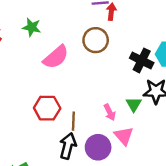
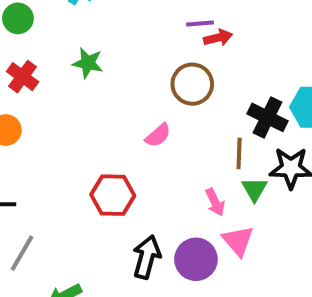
red arrow: (111, 12) -> (218, 38), turned 70
pink semicircle: (56, 57) -> (158, 135), moved, size x0.6
brown line: (73, 121) -> (239, 154), moved

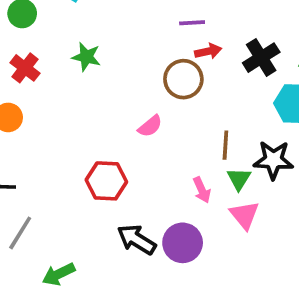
red arrow: (218, 38) -> (208, 51), moved
black cross: (267, 117) -> (261, 58), moved, turned 30
pink triangle: (238, 241) -> (245, 215), moved
black arrow: (147, 257) -> (137, 240), turned -75

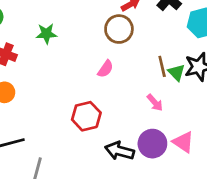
green triangle: (239, 179) -> (176, 73), moved
pink triangle: (245, 215) -> (183, 142), moved

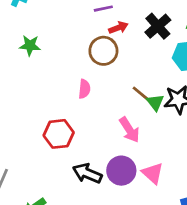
brown line: (162, 66) -> (142, 94), turned -45
pink semicircle: (105, 69) -> (84, 89), turned -36
pink arrow: (155, 103) -> (129, 130), size x1.4

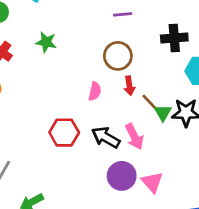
black cross: (158, 26) -> (174, 38), turned 30
red arrow: (118, 28) -> (129, 86), moved, turned 96
black arrow: (87, 173) -> (106, 137), moved

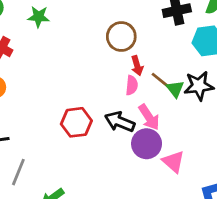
green star: (46, 42) -> (39, 17), moved
pink semicircle: (95, 91) -> (132, 85), moved
purple circle: (122, 176) -> (147, 144), moved

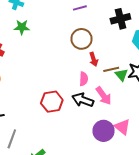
brown line: (161, 81) -> (111, 69), turned -49
pink semicircle: (132, 85) -> (84, 79), moved
purple circle: (147, 144) -> (104, 131), moved

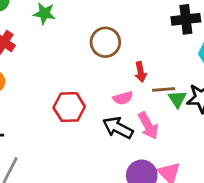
brown circle: (82, 39) -> (105, 42), moved
pink semicircle: (84, 79) -> (123, 98), turned 64
red hexagon: (52, 102) -> (69, 107), moved

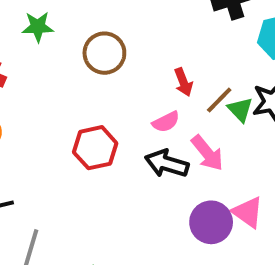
brown circle: (105, 42) -> (104, 53), moved
brown line: (164, 89) -> (219, 100), turned -30

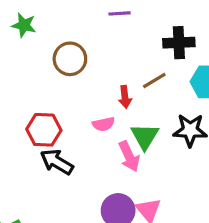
brown line: (219, 100) -> (154, 81), moved
green triangle: (240, 110) -> (145, 136), moved, size x1.4
black arrow: (167, 164) -> (57, 162), moved

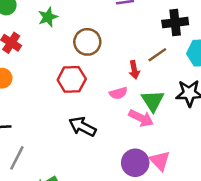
green star: (24, 25) -> (48, 17), turned -30
red hexagon: (44, 130) -> (72, 79), moved
pink arrow: (129, 156) -> (141, 118), turned -35

